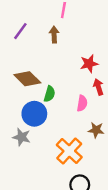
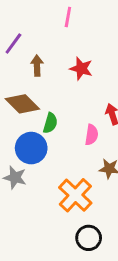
brown arrow: (54, 35) -> (37, 66), moved
red star: (89, 64) -> (81, 69), moved, turned 30

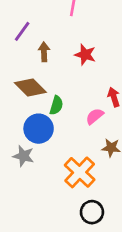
pink semicircle: (92, 135) -> (95, 116), turned -138

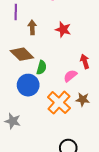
purple line: (22, 31) -> (16, 12), turned -35
gray star: (23, 156) -> (13, 121), moved
orange cross: (80, 172) -> (59, 103), moved

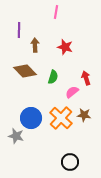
green semicircle: (41, 68) -> (53, 77), moved
blue circle: (28, 85) -> (31, 118), moved

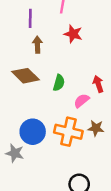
purple line: (19, 30) -> (30, 18), moved
red star: (65, 47) -> (73, 34), moved
orange cross: (61, 118) -> (68, 132), turned -30

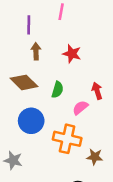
red star: (73, 34) -> (72, 54), moved
brown star: (96, 128) -> (95, 157), moved
blue circle: (33, 132) -> (31, 121), moved

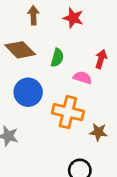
red arrow: (97, 91) -> (101, 59), turned 35
pink semicircle: (80, 108) -> (82, 78), turned 56

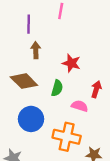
red star: (73, 18) -> (71, 63), moved

